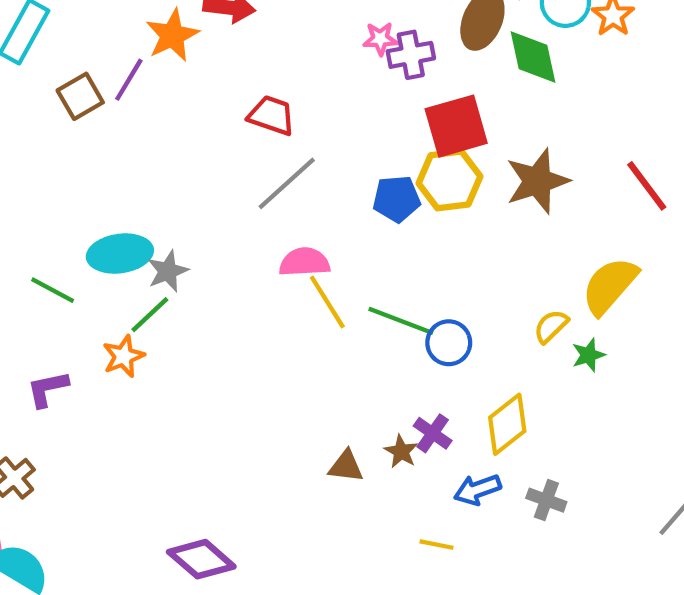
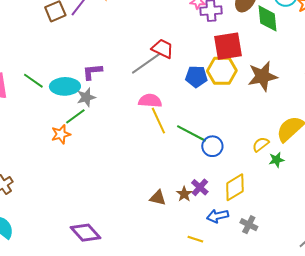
red trapezoid: (272, 115) -> (163, 49), moved
green line: (53, 290) -> (33, 81), moved
purple L-shape: (48, 389) -> (92, 72), moved

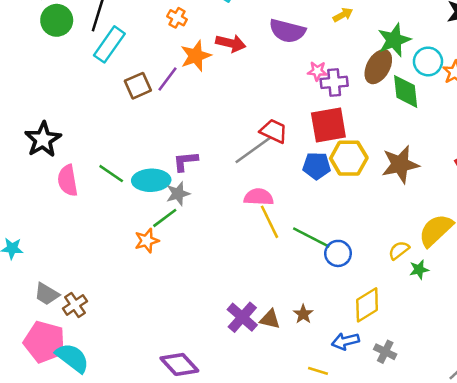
red square: (228, 46) -> (328, 125), moved
purple cross: (200, 187) -> (242, 317), moved, size x1.4

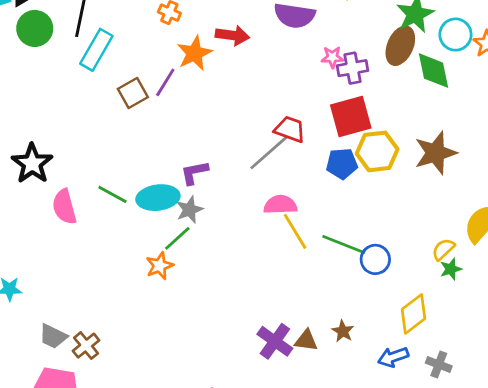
green star: (419, 269) -> (451, 269), moved

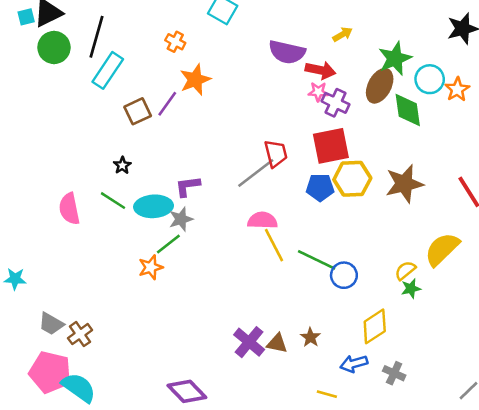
red arrow: (232, 35) -> (320, 70), moved
purple cross: (353, 68) -> (336, 103), turned 32
red trapezoid: (290, 129) -> (276, 154), turned 52
black star: (32, 163) -> (122, 165), moved, size x0.5

